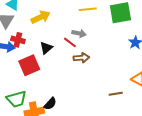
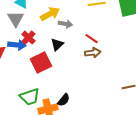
gray arrow: (79, 33) -> (65, 24), moved
red cross: (18, 40) -> (28, 38), turned 32
red line: (70, 42) -> (92, 39), moved

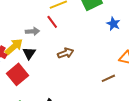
yellow arrow: (50, 14) -> (14, 47), moved
red line: (92, 39) -> (52, 22), moved, turned 32

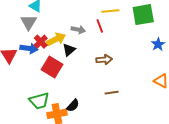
red square: (17, 74) -> (52, 67), turned -35
brown line: (108, 78) -> (112, 93), moved

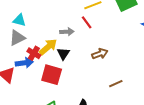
gray triangle: (29, 22) -> (17, 38), turned 48

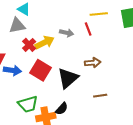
black triangle: (63, 54) -> (68, 78), moved, size x1.6
blue arrow: (24, 63) -> (12, 70), moved

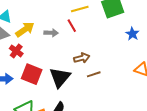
yellow arrow: (44, 43) -> (25, 29), moved
brown line: (100, 96) -> (94, 74), moved

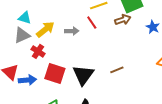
brown arrow: (82, 58) -> (123, 20), moved

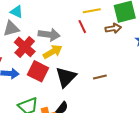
yellow arrow: (45, 29) -> (53, 52), moved
gray arrow: (72, 31) -> (49, 35), moved, size x1.5
red cross: (38, 51) -> (25, 47), size x1.5

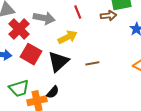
yellow arrow: (53, 52) -> (68, 37), moved

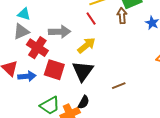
brown arrow: (109, 16) -> (122, 16), turned -77
brown line: (92, 63) -> (119, 86), moved

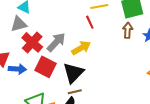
brown arrow: (122, 16) -> (128, 30), moved
gray arrow: (60, 32) -> (56, 42), moved, turned -55
brown line: (119, 86) -> (75, 92), moved

